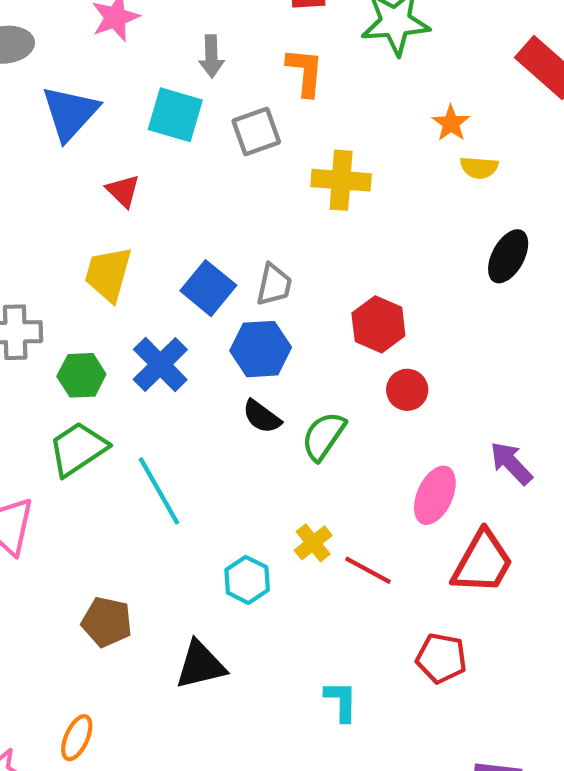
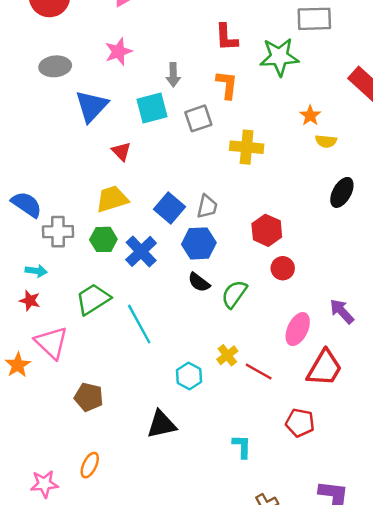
cyan square: (175, 115) -> (152, 108), turned -32
yellow trapezoid: (108, 274) -> (112, 199), turned 56
green hexagon: (81, 375) -> (103, 239), moved
brown pentagon: (107, 622) -> (89, 397), moved

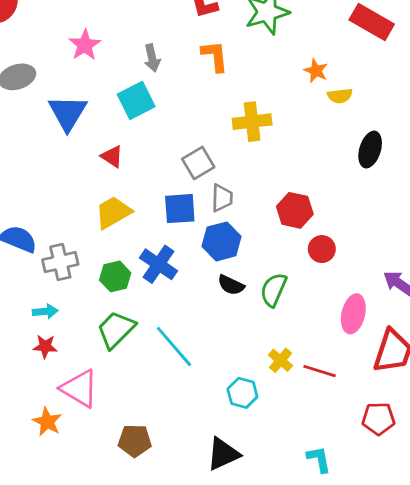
gray square: (198, 118) -> (198, 163), moved
blue square: (169, 208) -> (180, 209), turned -32
green hexagon: (103, 239) -> (115, 276), moved

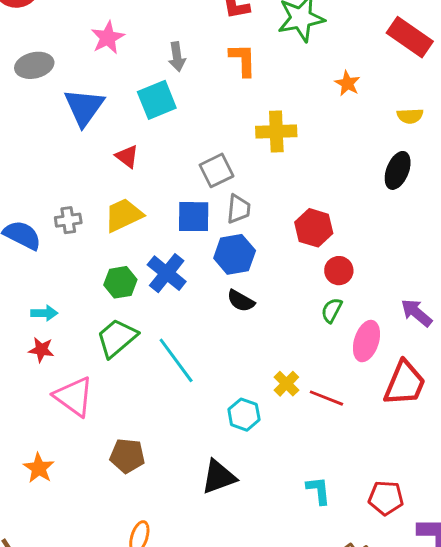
yellow semicircle: (340, 96) -> (410, 116), moved
gray cross: (60, 262) -> (68, 220), moved, size x0.7
green semicircle: (273, 290) -> (332, 310), moved, size x0.7
red pentagon: (378, 419) -> (386, 498), moved
orange star: (47, 422) -> (39, 468), moved

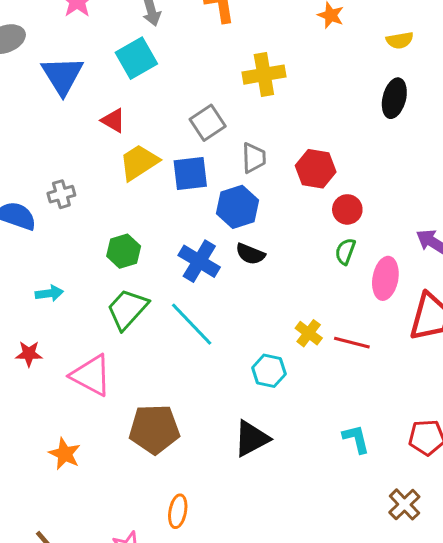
gray trapezoid: (239, 209) -> (254, 158), moved
yellow trapezoid: (123, 215) -> (139, 162), moved
blue cross: (167, 273) -> (199, 261), moved
red star: (41, 350) -> (29, 354), moved
brown pentagon: (127, 456) -> (154, 429), size x1.4

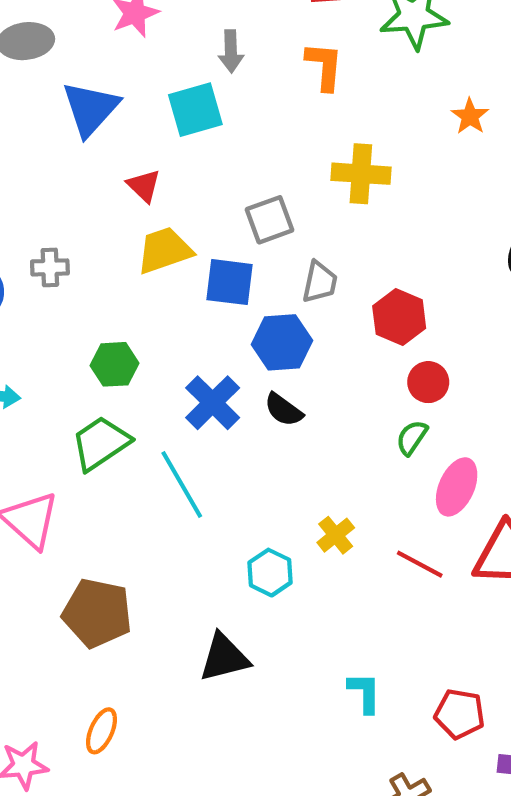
red line: (352, 343) -> (420, 564), moved

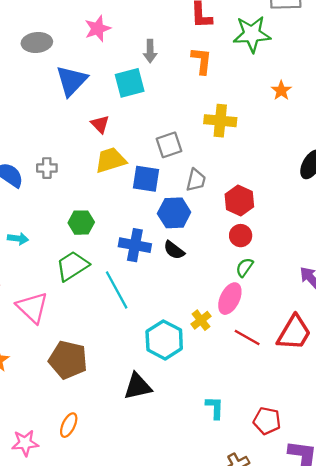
red circle: (428, 382) -> (241, 236), moved
blue cross: (213, 403) -> (135, 245), turned -36
pink ellipse: (457, 487) -> (230, 299), moved
cyan hexagon: (270, 573) -> (164, 340), size x1.5

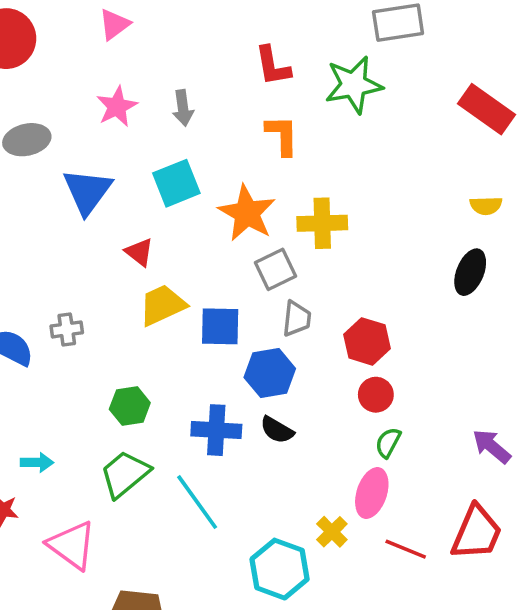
gray arrow: (150, 51) -> (183, 108), moved
orange star: (281, 90) -> (247, 213), moved, size x1.8
gray square: (169, 145) -> (275, 269), moved
cyan arrow: (18, 239) -> (37, 462), moved

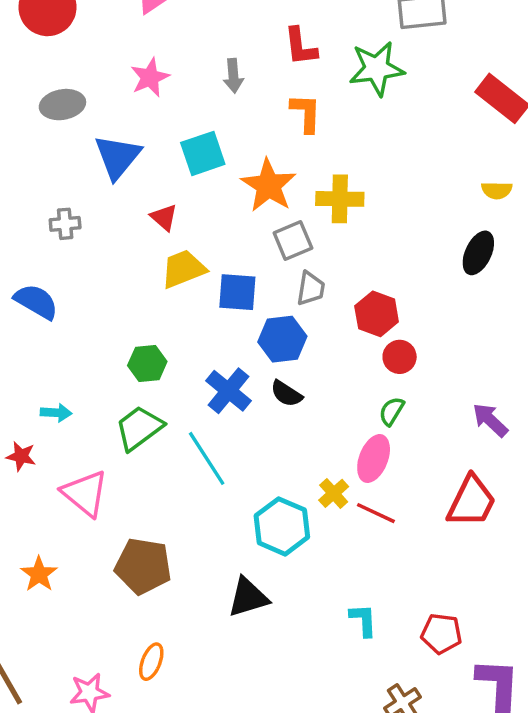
gray arrow: (183, 108) -> (233, 76), moved
gray cross: (67, 329) -> (65, 224), moved
red circle: (376, 395) -> (400, 357), moved
blue cross: (216, 430) -> (229, 391), turned 33
red line: (406, 549) -> (376, 513), moved

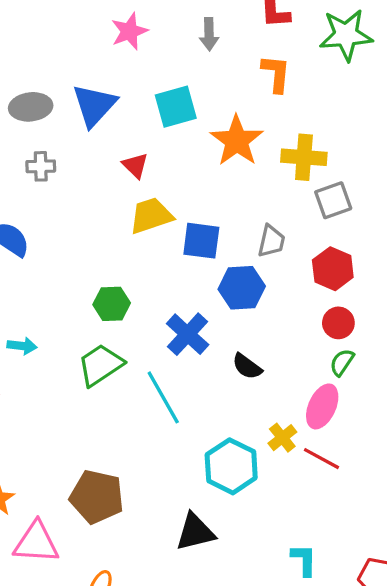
gray ellipse: (62, 105) -> (31, 107), moved
gray square: (293, 241) -> (333, 200), moved
red circle: (400, 357) -> (338, 323), moved
black semicircle: (286, 394) -> (247, 366), moved
pink triangle: (85, 493) -> (36, 543), moved, turned -39

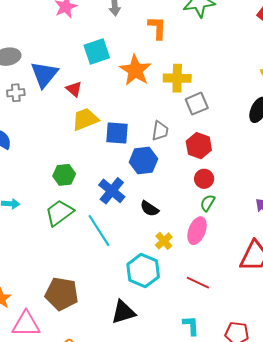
blue triangle: (94, 105) -> (44, 74), moved
yellow cross: (282, 438) -> (164, 241), moved
red line: (321, 459) -> (198, 283), moved

